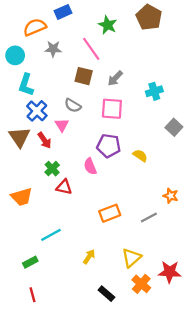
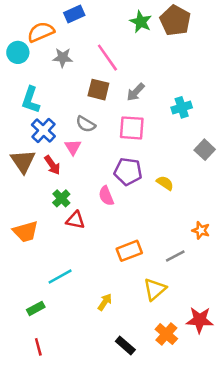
green star: (108, 25) -> (141, 22), moved
cyan circle: (15, 55) -> (18, 52), moved
yellow triangle: (131, 258) -> (155, 289), moved

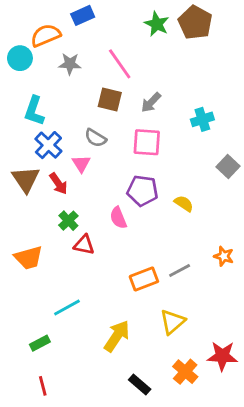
gray line: (175, 256) -> (180, 270), moved
yellow arrow: (105, 302) -> (117, 336), size x1.6

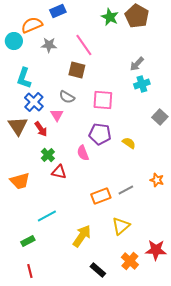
gray arrow: (151, 102) -> (137, 64), moved

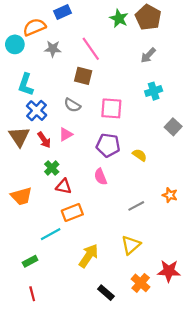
gray arrow: (137, 64) -> (148, 55), moved
pink triangle: (57, 115) -> (66, 134), moved, turned 32
pink semicircle: (83, 153) -> (100, 177), moved
orange rectangle: (101, 196) -> (72, 212), moved

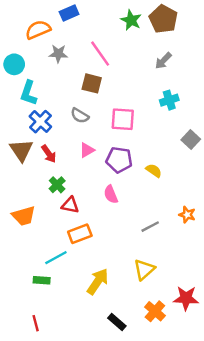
cyan circle: (15, 44) -> (14, 64), moved
pink triangle: (66, 134) -> (87, 150), moved
green rectangle: (30, 261) -> (42, 280), moved, turned 32

